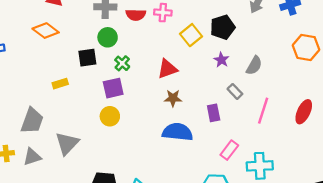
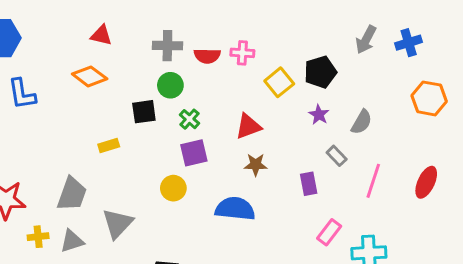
purple square: (113, 88) -> (194, 153), moved
blue semicircle: (177, 132) -> (235, 209), moved

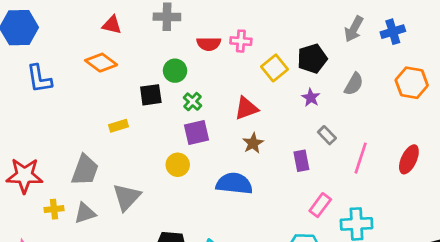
gray cross: (167, 46) -> (167, 17), moved
gray semicircle: (362, 122) -> (354, 84), moved
brown star: (256, 165) -> (253, 143), turned -30

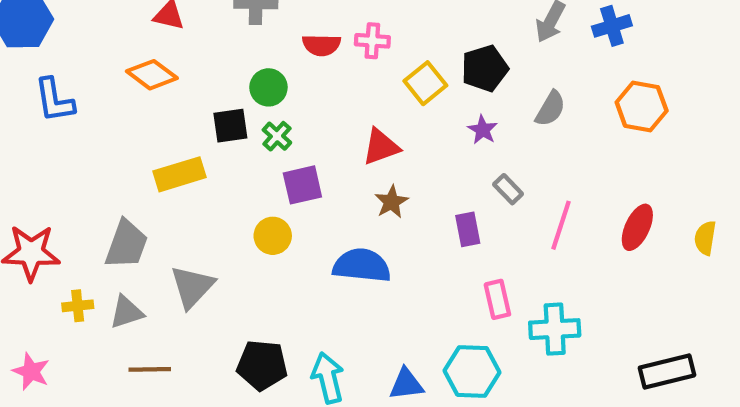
green cross: (192, 102) -> (277, 136), moved
yellow rectangle: (119, 126) -> (179, 174), size x1.6
pink rectangle: (320, 205) -> (497, 299), turned -50

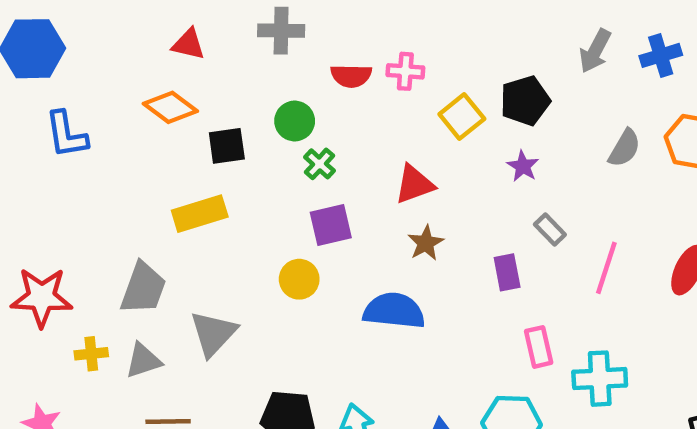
gray semicircle: (550, 109) -> (625, 148), moved
black square: (230, 126) -> (227, 146), moved
green cross: (277, 136) -> (319, 164), moved

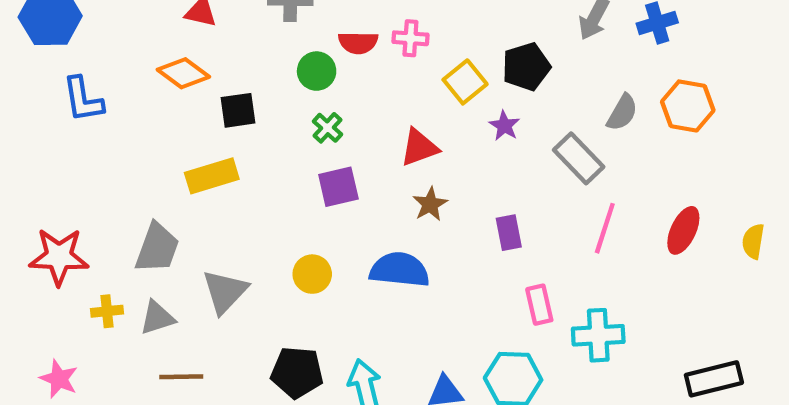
green circle: (295, 121) -> (317, 71), moved
purple star: (523, 166) -> (504, 126), moved
gray rectangle: (550, 229) -> (579, 158), moved, size x1.6
yellow circle: (299, 279) -> (312, 274), moved

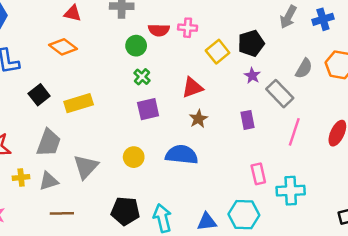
black square: (238, 110) -> (39, 95), moved, turned -30
purple star: (504, 126) -> (252, 76), moved
purple rectangle: (509, 233) -> (248, 120), moved

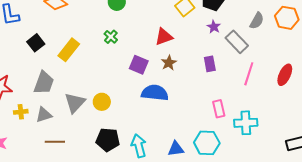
green cross: (142, 77) -> (111, 37), moved
yellow rectangle: (79, 103) -> (69, 50), turned -35
purple square: (148, 109) -> (139, 65), moved, turned 36
yellow circle: (134, 157) -> (102, 102), moved

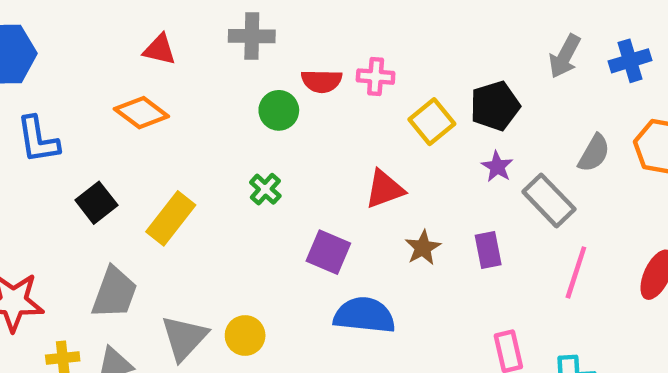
brown star: (169, 63) -> (423, 248), moved

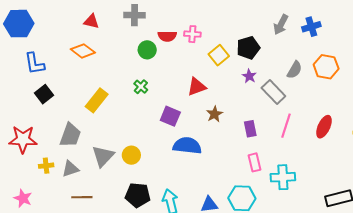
black square: (96, 203) -> (44, 94), moved
purple rectangle: (488, 250) -> (250, 129), moved

